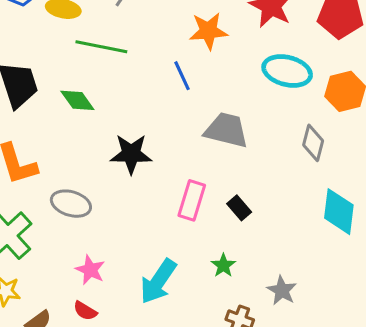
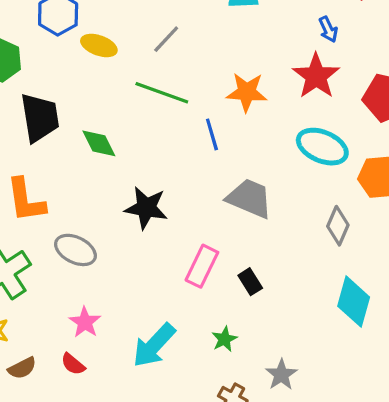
green line: (101, 47) -> (162, 93), moved

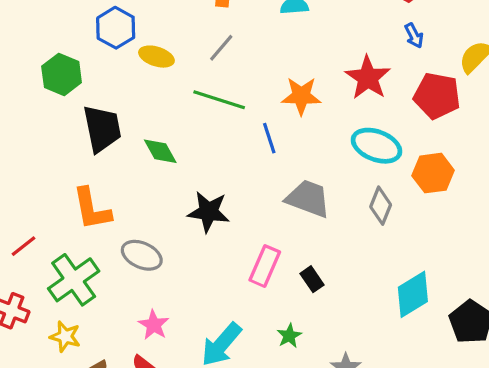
blue arrow: (328, 29) -> (414, 36), moved
gray diamond: (338, 226) -> (381, 206), moved
cyan diamond: (354, 302) -> (413, 294), turned 45

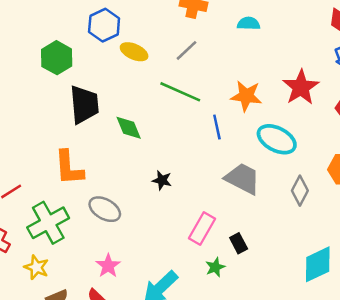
cyan ellipse: (377, 146) -> (277, 139), moved
black star: (209, 212) -> (162, 180), size x0.6
green star: (289, 336) -> (215, 267), moved

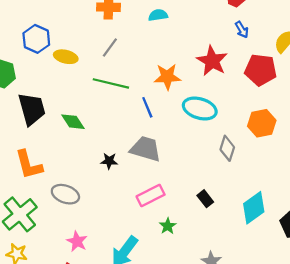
gray trapezoid: (243, 179) -> (146, 149), moved
pink rectangle: (202, 229) -> (151, 195), turned 44
black rectangle: (239, 243) -> (205, 199), moved

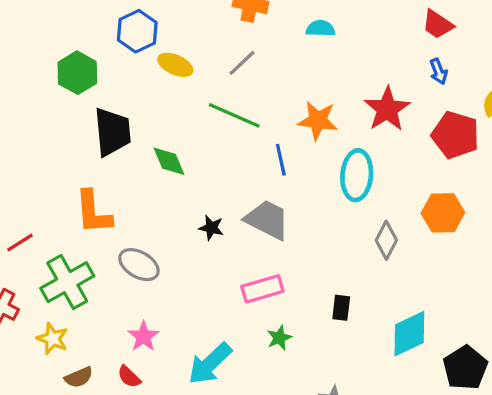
cyan ellipse: (200, 109) -> (357, 175), turned 68
black rectangle: (205, 199) -> (341, 308), turned 35

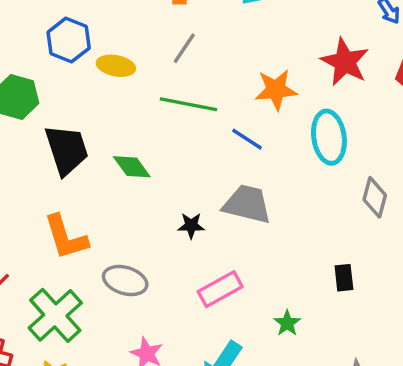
blue line: (281, 160) -> (247, 139), turned -32
pink rectangle: (262, 289) -> (220, 289), moved

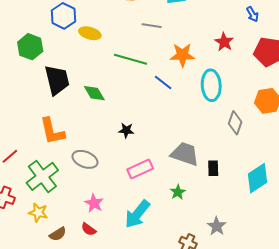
gray line: (184, 48) -> (152, 26), moved, turned 60
red star: (345, 62) -> (224, 42), size x0.7
gray trapezoid: (247, 204) -> (185, 154), moved

